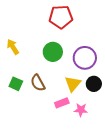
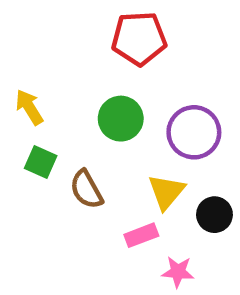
green square: (16, 84) -> (41, 162), moved
black circle: (94, 84) -> (214, 215), moved
pink star: (81, 110) -> (178, 272), moved

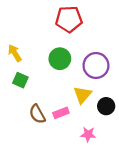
brown semicircle: (86, 189) -> (37, 114), moved
pink rectangle: (141, 235) -> (61, 113), moved

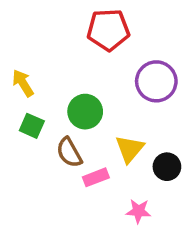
green circle: (60, 59) -> (85, 112), moved
purple circle: (96, 65) -> (156, 81), moved
brown semicircle: (37, 114) -> (69, 152), moved

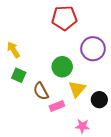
green circle: (85, 112) -> (62, 67), moved

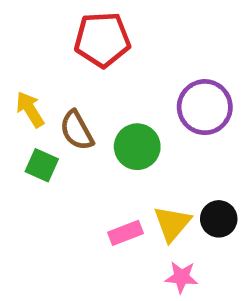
red pentagon: (64, 18) -> (102, 39), moved
yellow triangle: (77, 89) -> (172, 224), moved
brown semicircle: (41, 91) -> (77, 130), moved

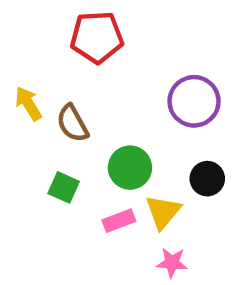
green circle: (137, 147) -> (130, 168), moved
green square: (42, 165) -> (64, 187), moved
black circle: (219, 219) -> (207, 179), moved

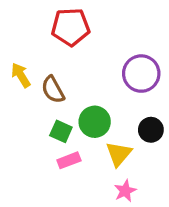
green square: (64, 187) -> (61, 131), moved
pink rectangle: (119, 221) -> (69, 160), moved
pink star: (172, 263) -> (125, 191), turned -30

